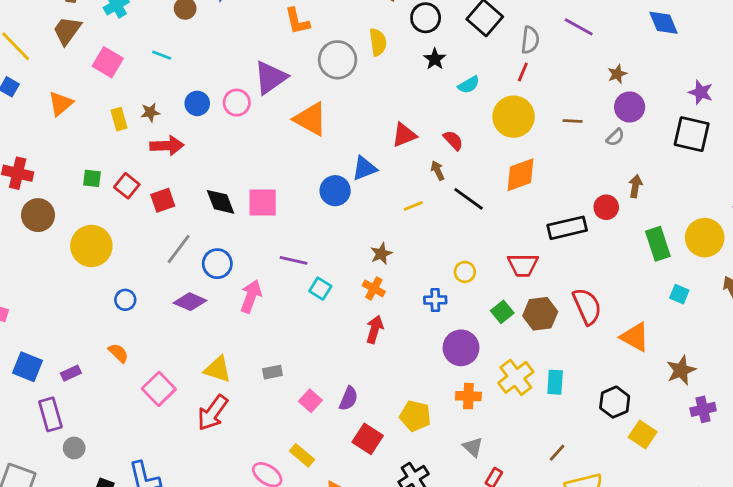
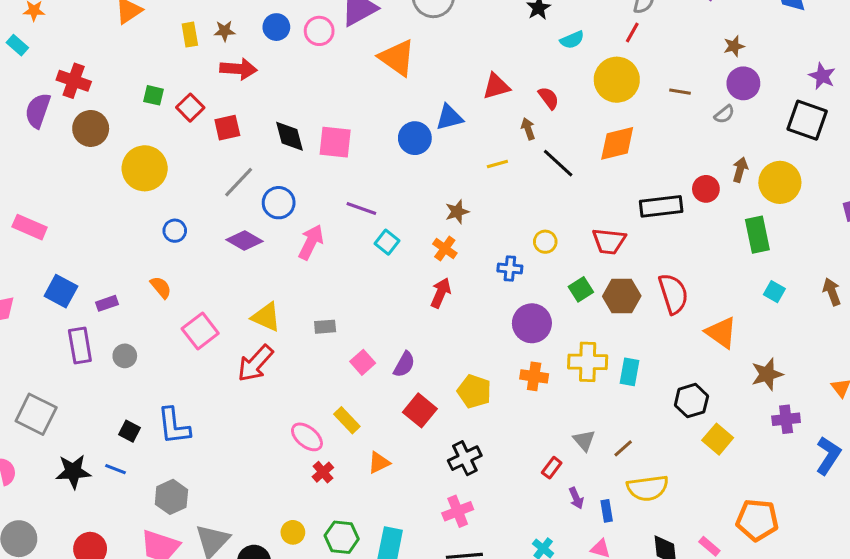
yellow circle: (705, 238) -> (780, 182), moved
yellow cross: (516, 377) -> (588, 362), turned 32
gray triangle: (473, 447) -> (584, 440), moved
gray circle: (74, 448) -> (125, 356), moved

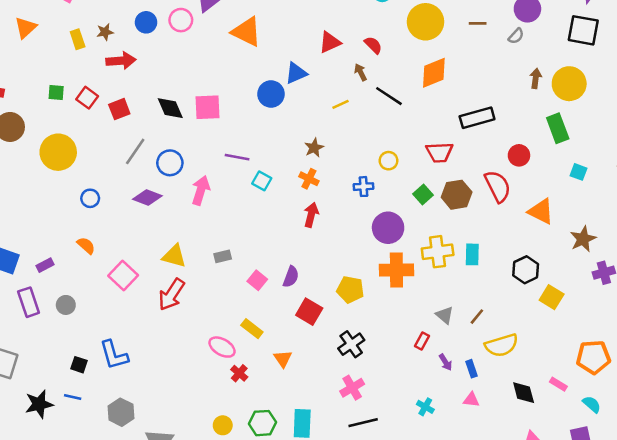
red circle: (706, 189) -> (519, 155), moved
orange cross: (534, 376) -> (396, 270), size x1.5
orange triangle: (379, 463) -> (283, 359), turned -30

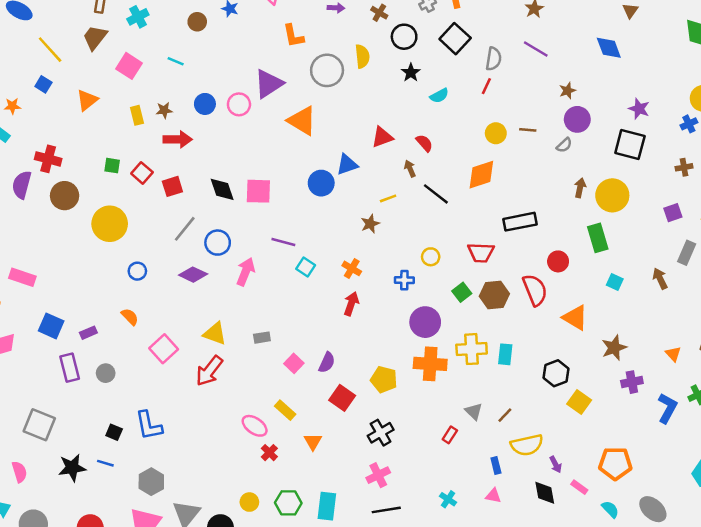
yellow circle: (426, 22) -> (496, 133), moved, size x0.6
brown star: (314, 148) -> (370, 224), moved
purple arrow: (445, 362) -> (556, 464), moved

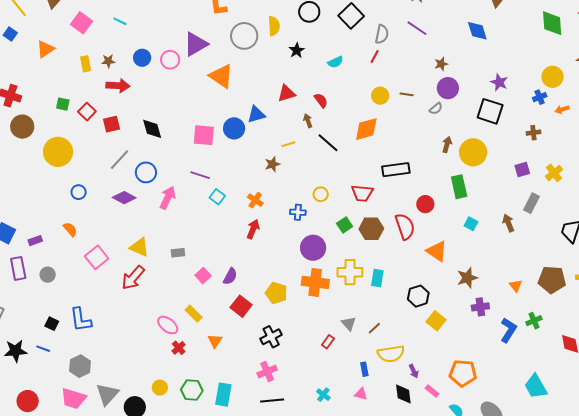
black star: (411, 73) -> (297, 50), moved
pink square: (258, 191) -> (204, 135), moved

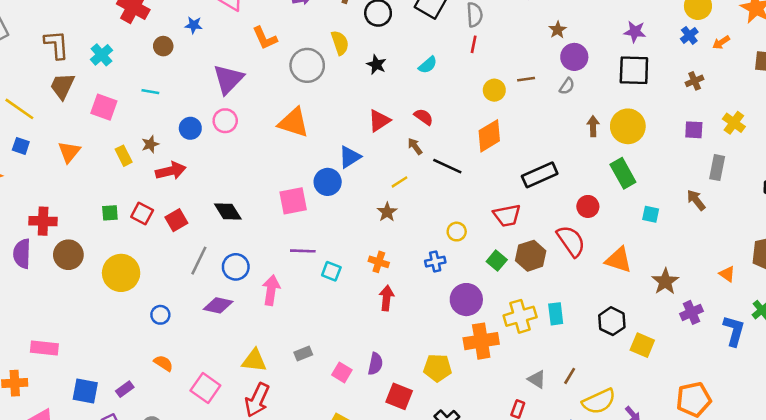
purple triangle: (196, 44) -> (228, 79), moved
purple square: (522, 169) -> (694, 130), turned 35

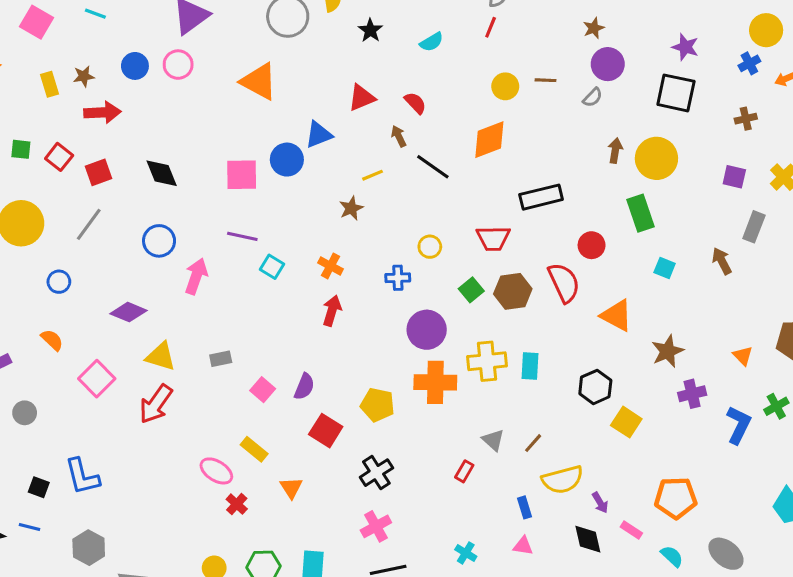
gray line: (199, 261) -> (89, 224), moved
purple diamond: (218, 305) -> (129, 312), moved

